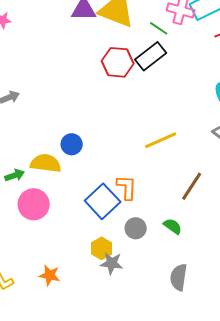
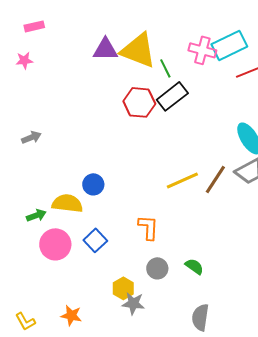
green line: (159, 28) -> (165, 68), moved, turned 30
brown line: (192, 186) -> (215, 179), moved
blue square: (103, 201) -> (95, 240), moved, size x0.7

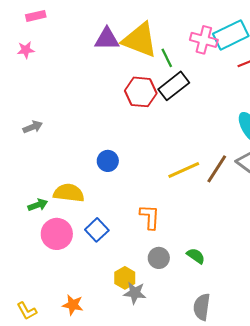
blue circle: (93, 184) -> (108, 161), moved

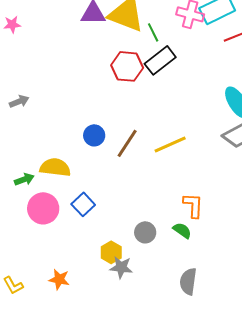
brown line: (217, 169) -> (127, 143), moved
orange L-shape: (150, 217) -> (193, 205), moved

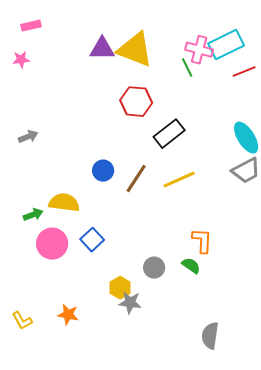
green line: (153, 32) -> (187, 68), moved
black rectangle: (160, 60) -> (169, 134), moved
gray semicircle: (188, 281) -> (210, 336), moved

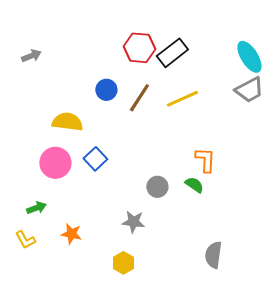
red hexagon: (136, 102) -> (139, 48), moved
green arrow: (33, 215) -> (36, 208), moved
yellow hexagon: (120, 288) -> (123, 263), moved

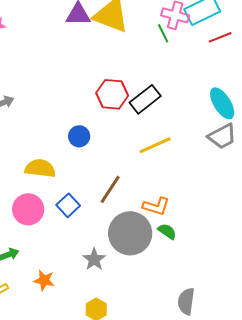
brown line: (139, 98) -> (110, 189), moved
orange L-shape: (205, 160) -> (156, 206), moved, turned 104
gray circle: (157, 187) -> (130, 233), size x2.0
gray star: (133, 222) -> (94, 259), moved, turned 30

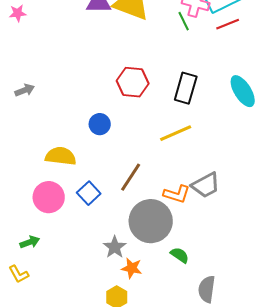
red line: (220, 37) -> (228, 24), moved
black rectangle: (145, 99) -> (186, 88), moved, turned -36
gray trapezoid: (222, 136) -> (206, 185), moved
green semicircle: (167, 231) -> (180, 255), moved
orange star: (44, 280) -> (132, 268), moved

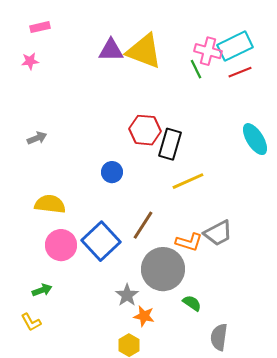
black rectangle: (186, 88) -> (170, 144), moved
yellow semicircle: (61, 156) -> (50, 204), moved
blue square: (89, 193) -> (101, 241), size x1.6

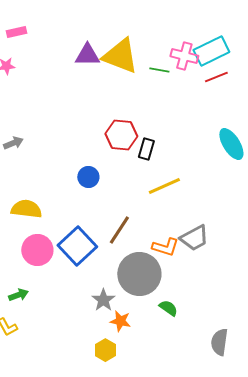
green line: (196, 69) -> (159, 70), moved, turned -54
black rectangle: (170, 144) -> (146, 149), size x0.7
gray semicircle: (219, 337) -> (219, 342), moved

